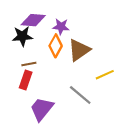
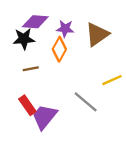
brown triangle: (79, 50) -> (97, 34), moved
red rectangle: (26, 80) -> (27, 105), moved, turned -54

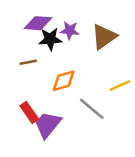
black star: (24, 39) -> (50, 39), moved
orange diamond: (59, 49) -> (64, 81), moved, turned 45
brown line: (31, 69) -> (28, 62), moved

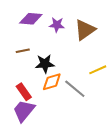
black star: (50, 39) -> (45, 64), moved
orange diamond: (64, 81) -> (52, 82), moved
purple trapezoid: (48, 125) -> (24, 111), moved

